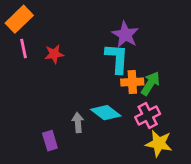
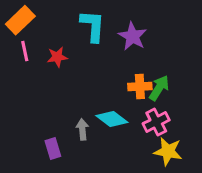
cyan L-shape: (117, 58) -> (93, 26), moved

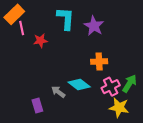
pink line: (25, 51) -> (22, 28), moved
green arrow: (159, 88) -> (129, 83), moved
gray arrow: (82, 129) -> (58, 92), turned -48

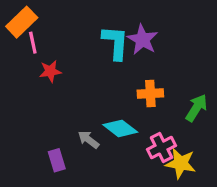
cyan L-shape: (66, 19) -> (115, 43), moved
red star: (40, 41) -> (50, 71), moved
green arrow: (129, 83) -> (196, 108), moved
pink cross: (111, 87) -> (161, 148), moved

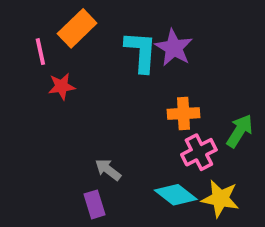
orange rectangle: (22, 22) -> (77, 28), moved
cyan diamond: (120, 128) -> (176, 195), moved
pink cross: (161, 148) -> (199, 152), moved
purple rectangle: (57, 160) -> (95, 204), moved

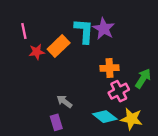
orange rectangle: (77, 28) -> (59, 46), moved

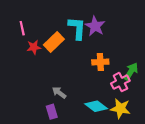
pink cross: (119, 91) -> (120, 82), moved

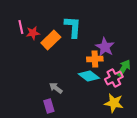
purple star: (95, 26) -> (105, 47), moved
red star: (34, 47) -> (33, 33), moved
cyan diamond: (96, 106) -> (89, 76), moved

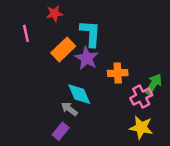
red star: (33, 33) -> (54, 14), moved
purple star: (105, 47) -> (87, 58), moved
cyan diamond: (89, 76) -> (79, 94), moved, turned 30
purple rectangle: (49, 106) -> (61, 131), turned 56

